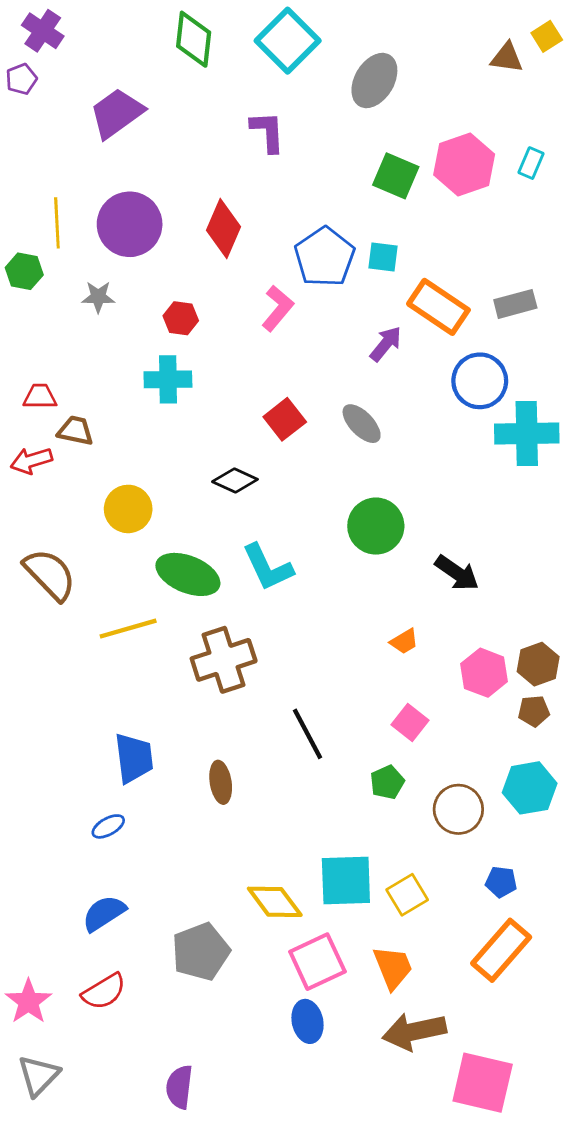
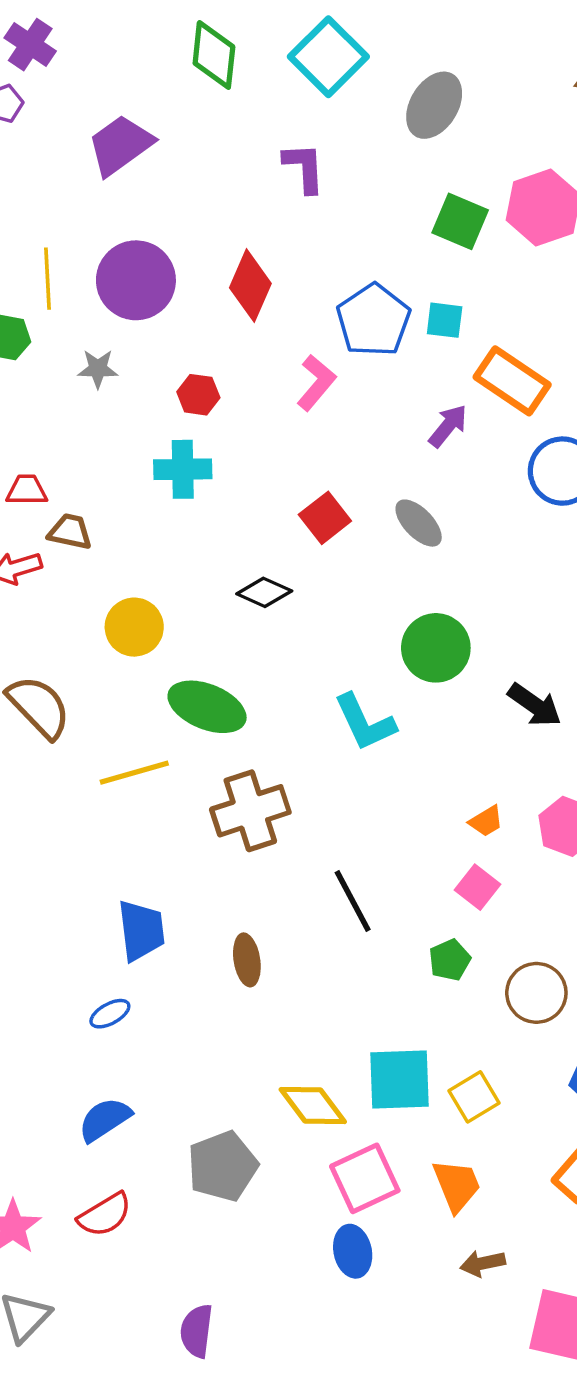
cyan L-shape: (268, 567) -> (365, 722), moved
orange trapezoid: (404, 641) -> (486, 821), moved
brown arrow: (414, 1031) -> (483, 1263), size x0.6

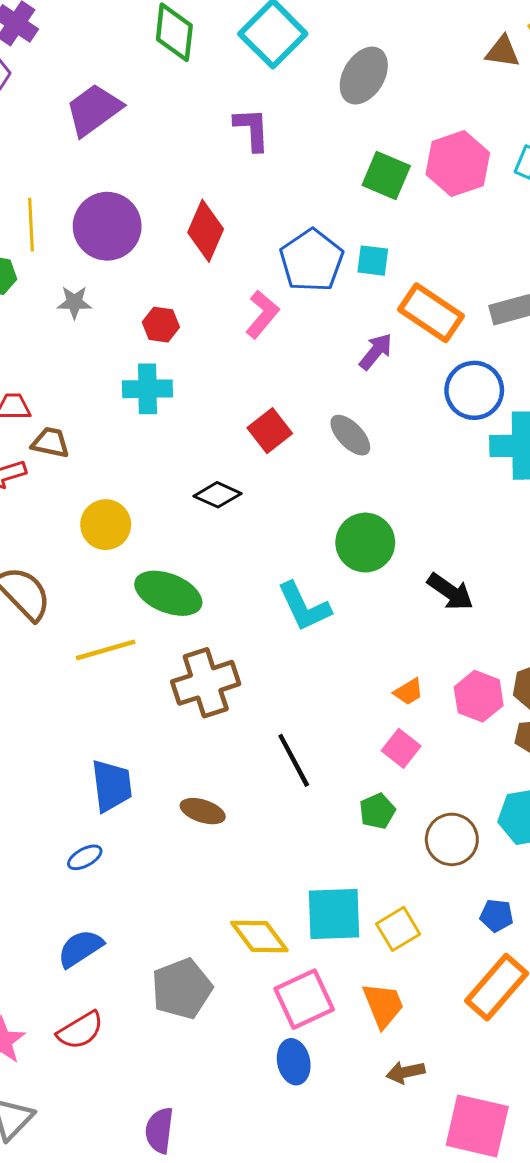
brown ellipse: (247, 960) -> (203, 811), turned -63

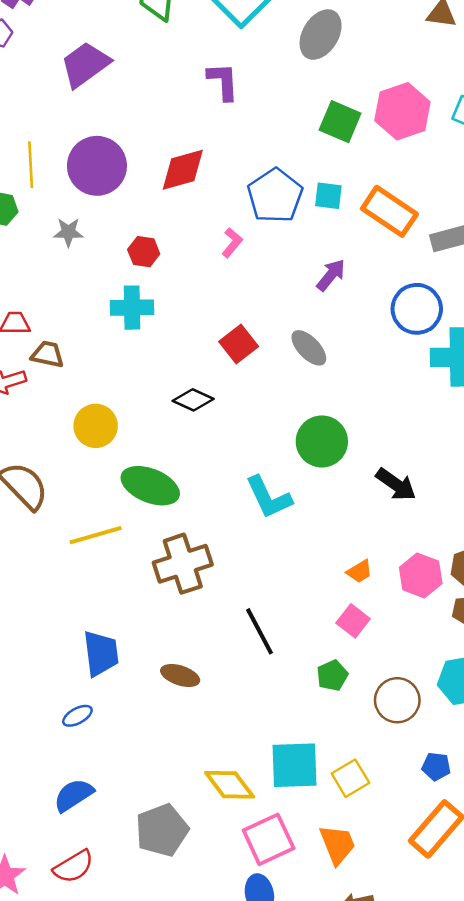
red diamond: (206, 231) -> (183, 170), turned 51
orange rectangle: (431, 313) -> (389, 211), moved
pink L-shape: (262, 314) -> (232, 243), size x0.7

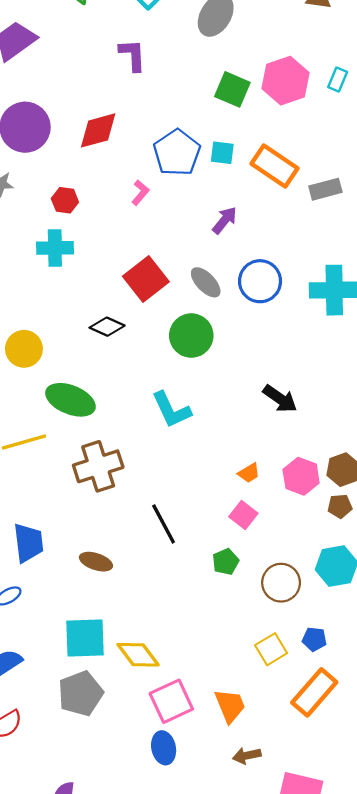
blue circle: (417, 309) -> (260, 281), moved
red square: (239, 344) -> (146, 279), size x1.4
green circle: (322, 441) -> (191, 336), moved
cyan square: (295, 765) -> (85, 638), moved
yellow square: (350, 778) -> (271, 649), moved

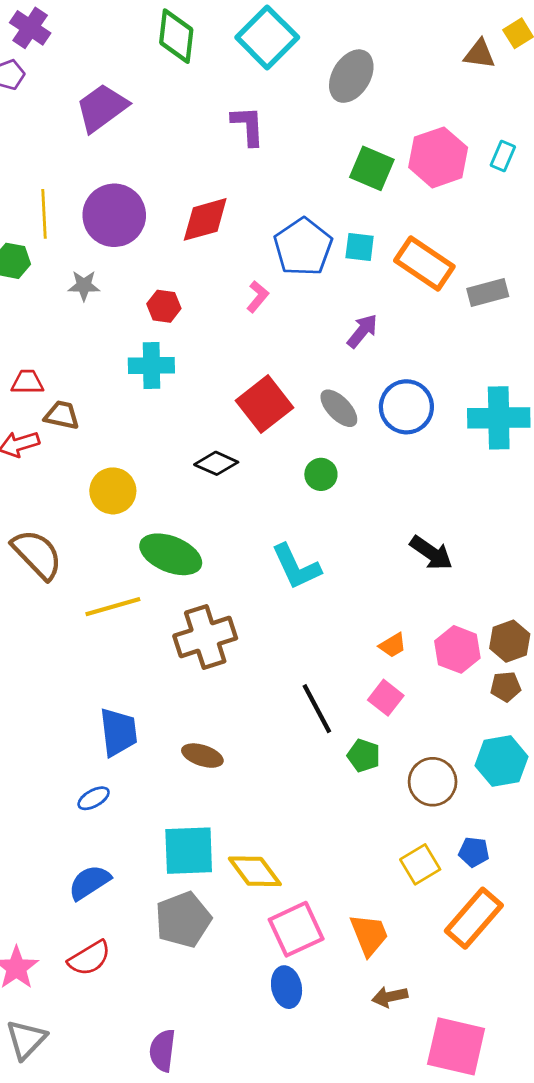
green circle: (191, 336) -> (321, 474), size x0.6
black line: (164, 524) -> (317, 709), moved
green pentagon: (226, 562) -> (364, 756), turned -30

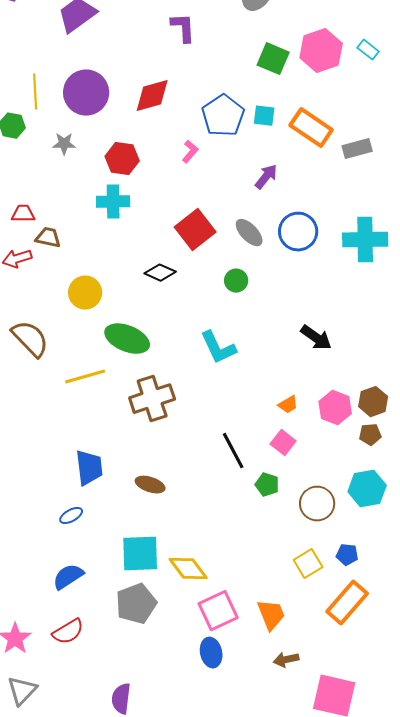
cyan rectangle: (503, 156) -> (368, 50), turned -75
red hexagon: (164, 306) -> (122, 159), size x1.4

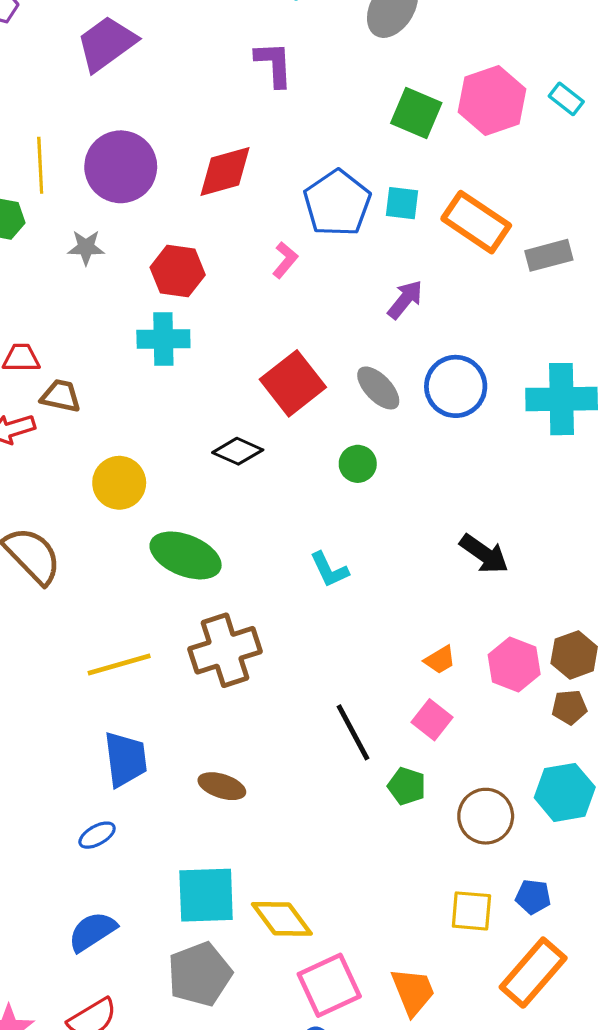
cyan L-shape: (218, 348) -> (329, 570), size x0.7
yellow line: (85, 377) -> (119, 664), moved
yellow square: (308, 564) -> (471, 911), turned 36

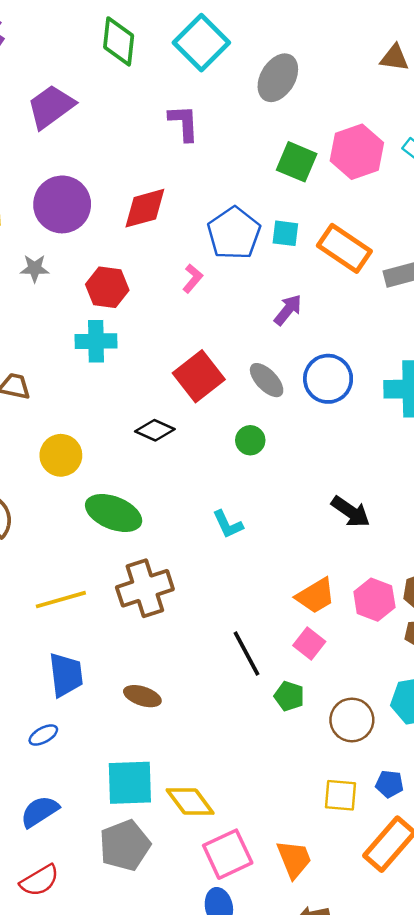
orange trapezoid: (440, 660) -> (315, 596), size x1.6

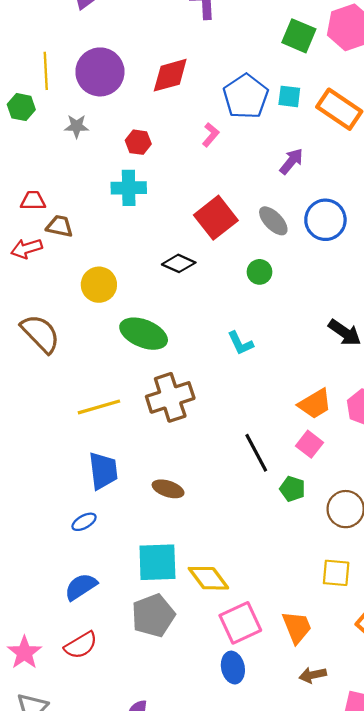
red hexagon: (107, 287) -> (138, 142), size x0.7

